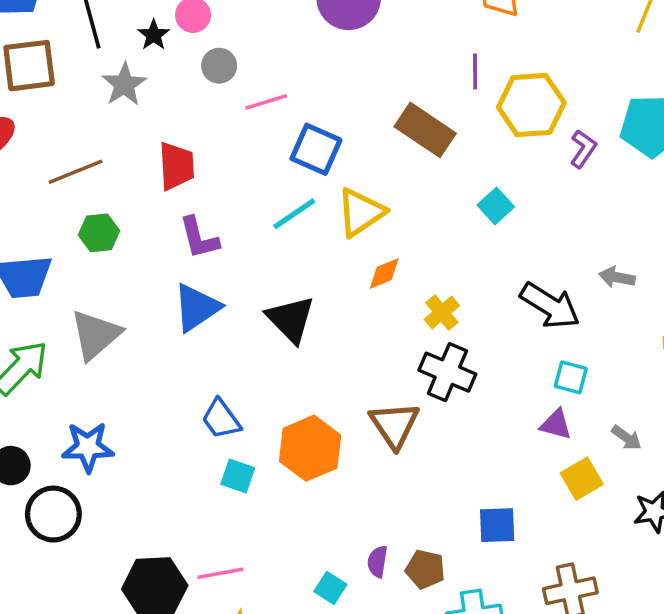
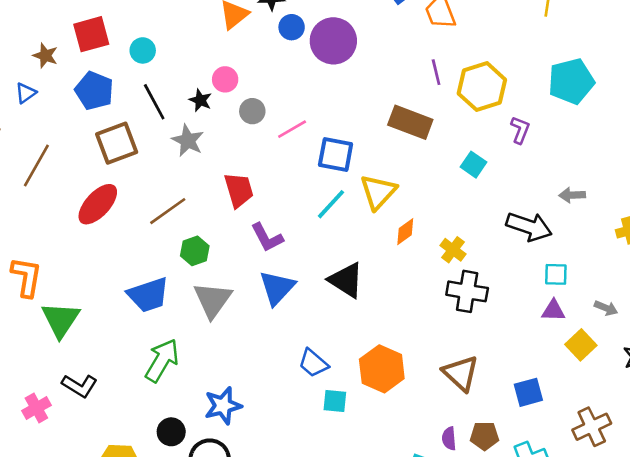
purple L-shape: (583, 149) -> (520, 130), moved
gray triangle: (96, 335) -> (213, 300), moved
brown triangle: (395, 425) -> (461, 373), moved

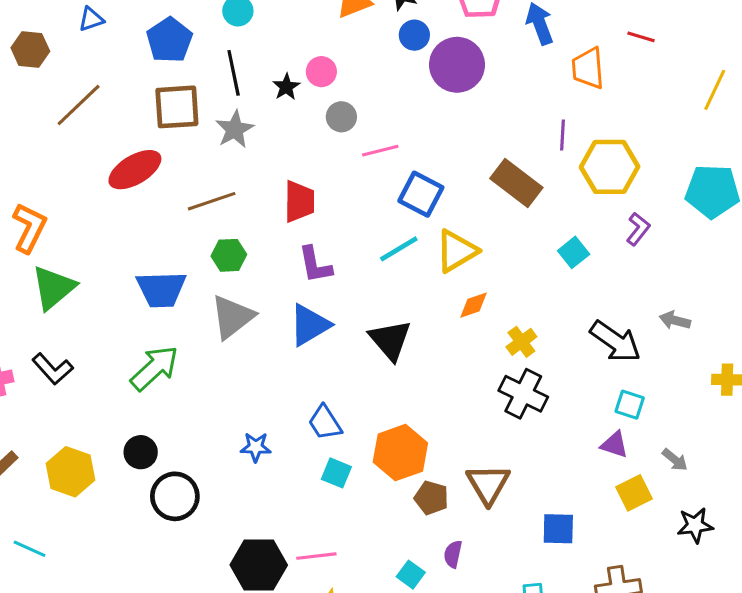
gray star: (188, 141) -> (235, 129), moved
blue star: (223, 406) -> (256, 447), moved, size x0.7
brown pentagon: (484, 436) -> (431, 498), moved

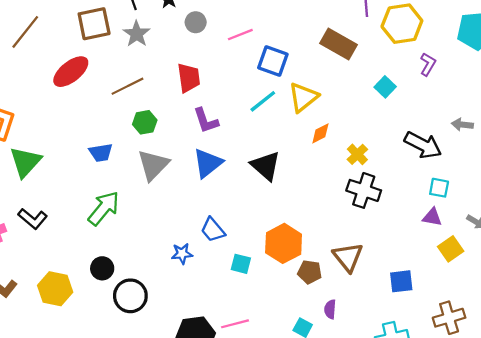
gray circle: (341, 117) -> (196, 22), moved
blue trapezoid: (161, 289) -> (101, 153), size x0.7
blue trapezoid: (325, 423) -> (213, 230), moved

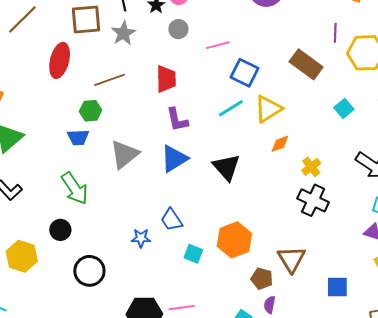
red ellipse: (71, 72) -> (60, 60), turned -44
green hexagon: (145, 122) -> (91, 111), moved
green arrow: (104, 208) -> (75, 188), turned 100
black circle: (102, 268) -> (60, 230), moved
brown pentagon: (310, 272) -> (262, 279), moved

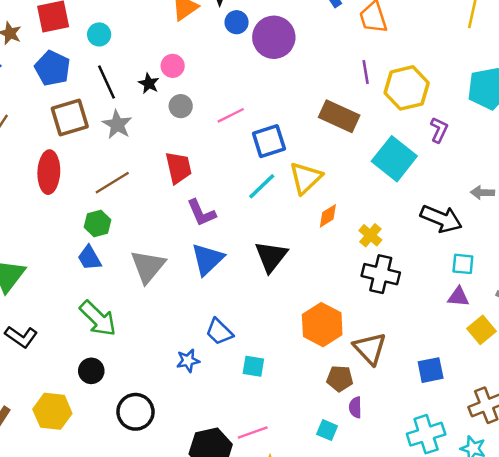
blue square: (244, 73) -> (269, 141), turned -32
cyan square: (344, 108) -> (394, 159), size x1.8
blue trapezoid: (78, 137) -> (89, 258), turned 75
black triangle: (227, 167) -> (271, 257), turned 32
orange hexagon: (234, 240) -> (322, 325), moved

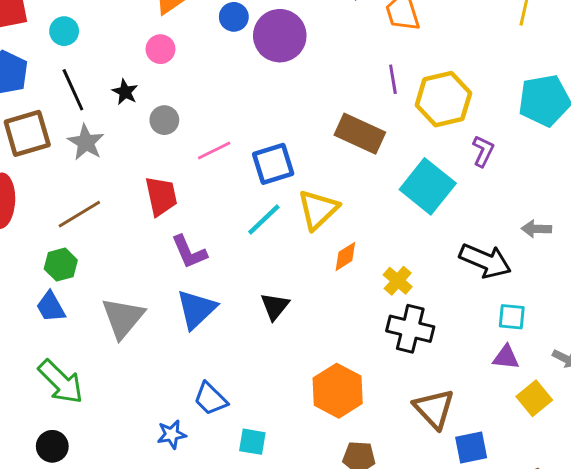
pink circle: (173, 66) -> (160, 49), moved
pink line: (231, 115) -> (214, 151), moved
black triangle: (271, 257) -> (275, 306), size x0.7
brown triangle: (370, 348) -> (434, 409), moved

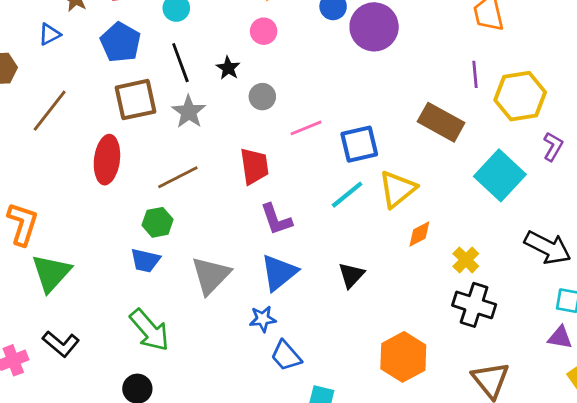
blue trapezoid: (51, 307) -> (145, 260), turned -52
blue star: (172, 434) -> (263, 319), moved

